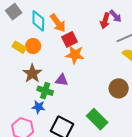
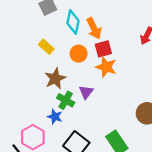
orange circle: (33, 46) -> (79, 54), moved
purple triangle: (62, 80) -> (86, 92), turned 48

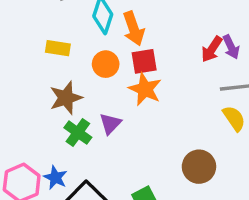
yellow rectangle: (46, 47) -> (58, 48), turned -40
blue star: (55, 117) -> (55, 178), moved

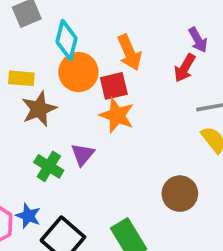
orange arrow: (134, 29) -> (129, 53), moved
purple arrow: (231, 47) -> (198, 40), moved
orange circle: (106, 64) -> (78, 72), moved, size x1.4
brown star: (66, 98) -> (39, 109), moved

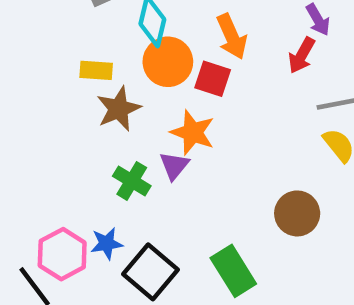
red square: (114, 86) -> (213, 79), turned 32
orange star: (117, 115) -> (193, 132), moved
blue star: (28, 216) -> (107, 243), turned -30

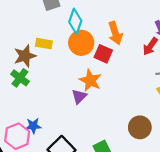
brown star: (119, 109) -> (25, 56), moved
green cross: (132, 181) -> (20, 78), moved
blue star: (107, 243) -> (33, 126), moved

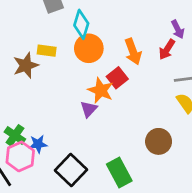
orange arrow: (115, 33) -> (133, 52), moved
red square: (103, 54) -> (117, 78), moved, turned 30
green cross: (20, 78) -> (15, 135), moved

